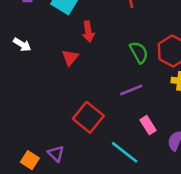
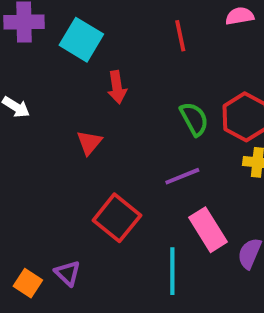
red triangle: (70, 58) -> (89, 143), moved
pink rectangle: (148, 125) -> (208, 230), size x1.5
cyan line: (125, 152) -> (172, 271), turned 52

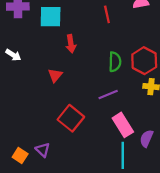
cyan square: (81, 40) -> (51, 17), turned -30
green semicircle: (194, 119) -> (115, 62), turned 30
cyan line: (172, 271) -> (123, 155), moved

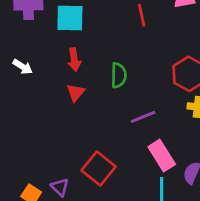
red arrow: (71, 44) -> (74, 60), moved
green semicircle: (115, 62) -> (119, 75), moved
red square: (71, 118) -> (99, 168), moved

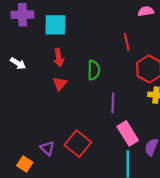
red line: (142, 15) -> (127, 42), moved
purple line: (143, 117) -> (113, 103), turned -66
purple triangle: (60, 187) -> (47, 148), moved

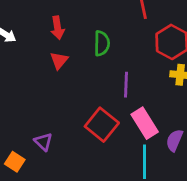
red square: (78, 144) -> (102, 125), moved

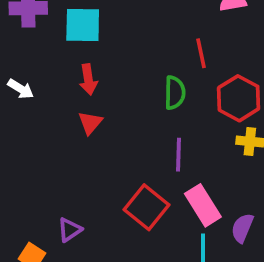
green semicircle: (102, 43) -> (175, 93), moved
purple triangle: (43, 142) -> (70, 230), turned 42

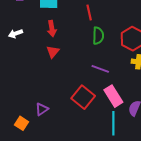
red line: (201, 53) -> (89, 12), moved
white arrow: (21, 89) -> (16, 34), turned 128
purple line: (178, 155) -> (100, 69), turned -72

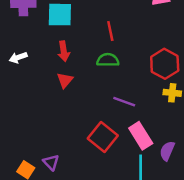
green semicircle: (98, 36) -> (108, 60), moved, turned -90
purple triangle: (42, 109) -> (51, 162), moved, turned -40

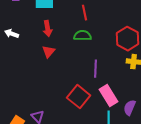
white arrow: (18, 57) -> (12, 34), turned 40
purple line: (124, 102) -> (96, 69), turned 72

